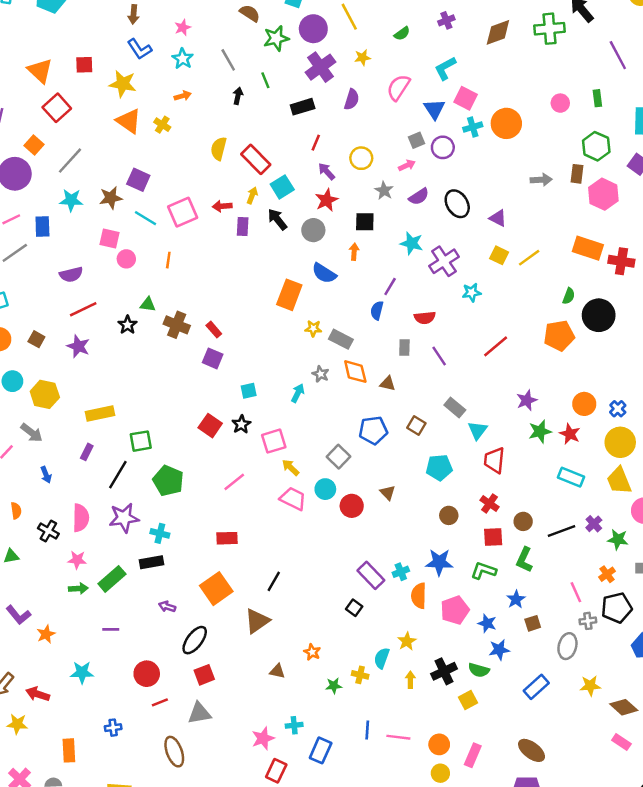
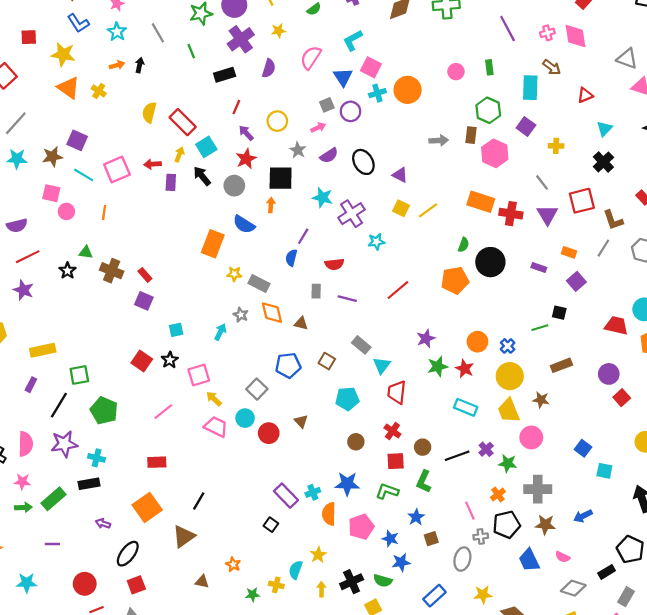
black arrow: (238, 96) -> (140, 65), moved
black square: (365, 222) -> (281, 178), size x1.4
purple line: (439, 356) -> (347, 299), turned -42

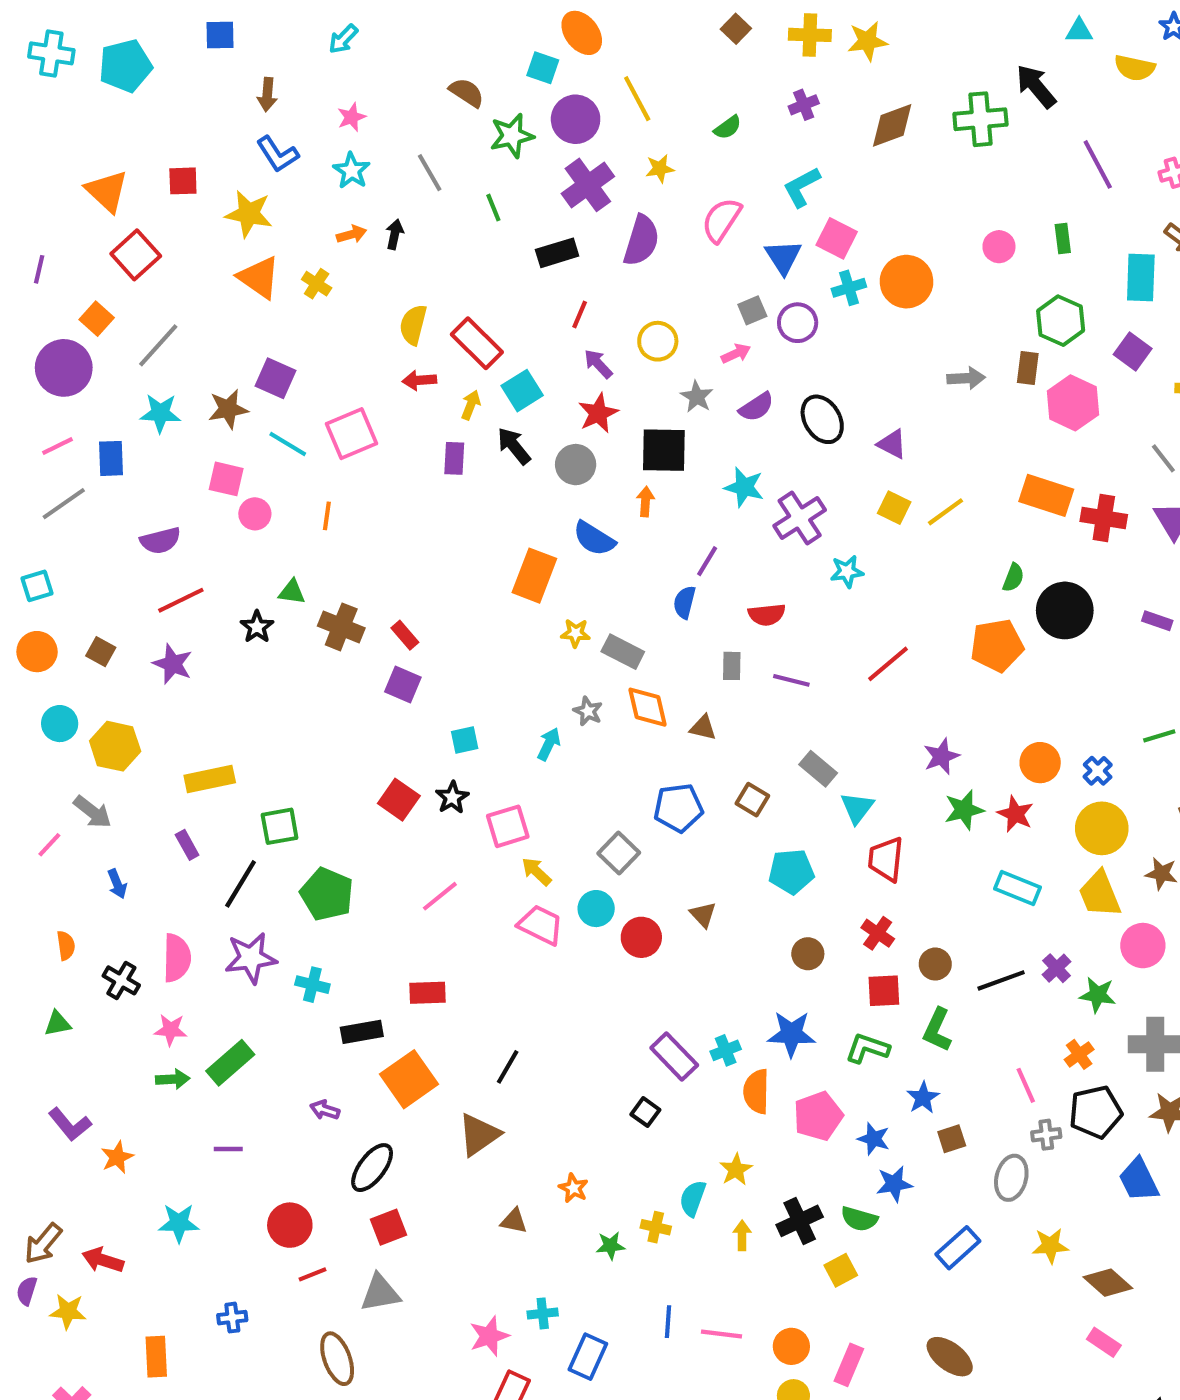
purple semicircle: (269, 68) -> (641, 240), size x1.4
red arrow: (152, 164) -> (419, 380), moved
purple rectangle: (31, 385) -> (187, 845), turned -56
black rectangle: (89, 484) -> (362, 1032), moved

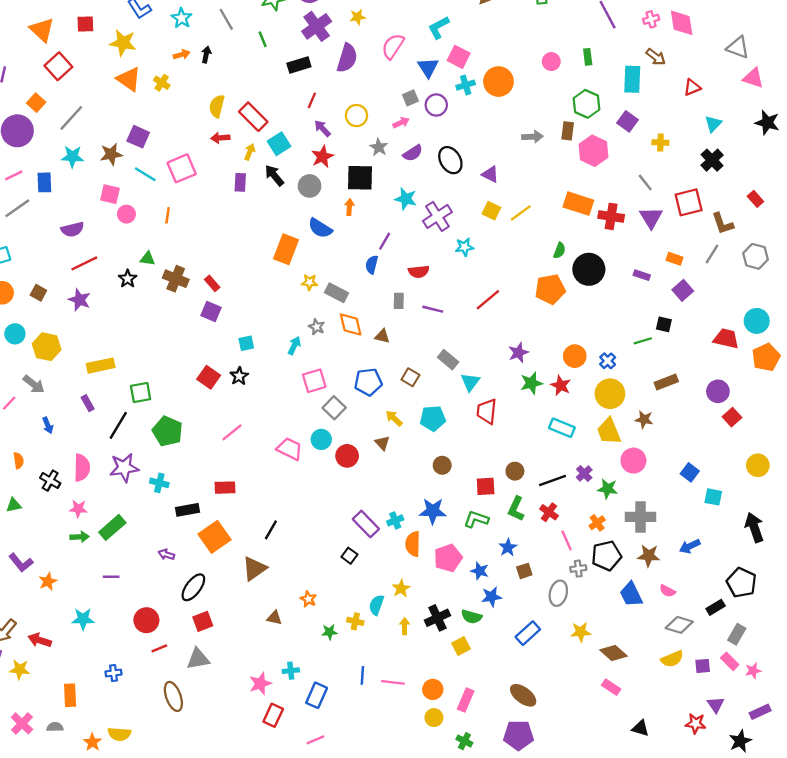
pink square: (508, 826) -> (314, 381), moved
yellow arrow: (536, 872) -> (394, 418), moved
red cross: (878, 933) -> (549, 512), moved

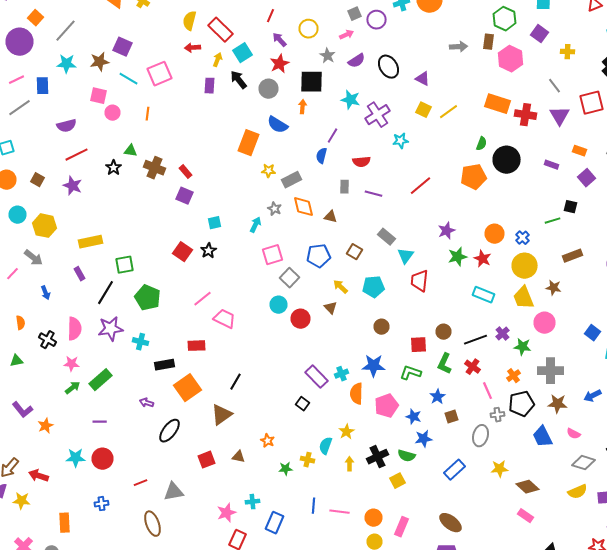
gray rectangle: (337, 293) -> (292, 180), turned -54
pink trapezoid: (290, 449) -> (224, 319), moved
green arrow: (80, 537) -> (72, 388), turned -35
red circle: (146, 620) -> (102, 459), moved
red square: (203, 621) -> (206, 460), moved

